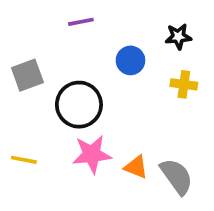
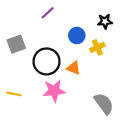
purple line: (81, 22) -> (48, 13), turned -32
yellow cross: (184, 84) -> (97, 47), moved, turned -32
orange triangle: (136, 167) -> (74, 68), moved

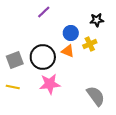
gray square: (16, 44) -> (15, 60), moved
orange triangle: (74, 68) -> (68, 51), moved

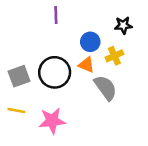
purple line: (44, 12) -> (56, 15), turned -48
pink star: (50, 84) -> (52, 121), moved
gray semicircle: (96, 96) -> (106, 88), moved

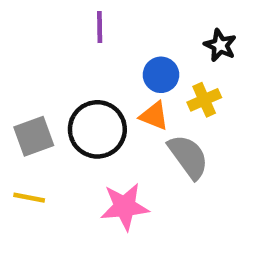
black star: (123, 25) -> (220, 45), turned 30
pink star: (52, 121) -> (125, 207), moved

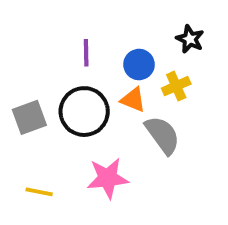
purple line: (100, 27) -> (86, 53), moved
yellow line: (29, 198) -> (39, 192), moved

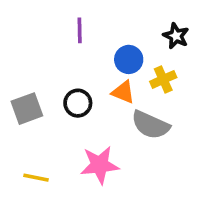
purple line: (86, 53) -> (80, 30), moved
black circle: (84, 112) -> (78, 103), size x0.6
gray semicircle: (162, 135) -> (151, 125), turned 150

